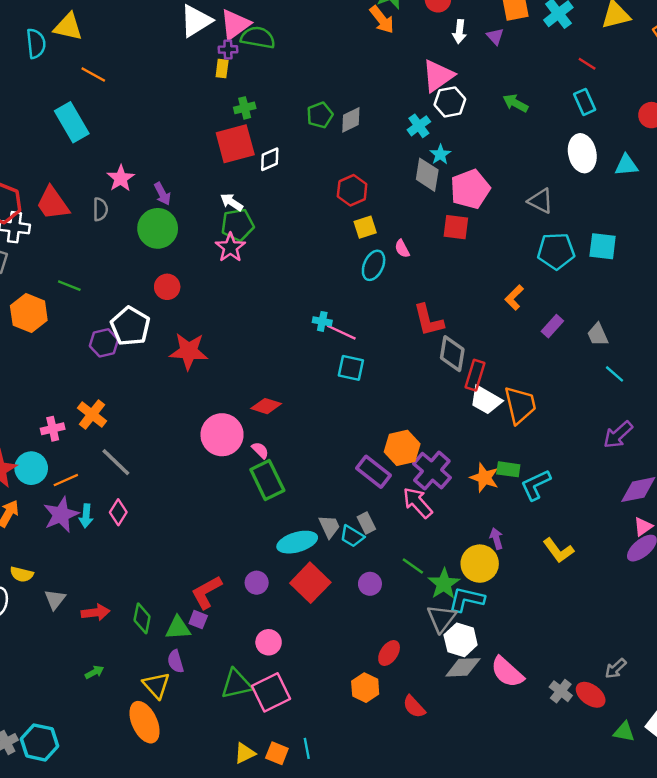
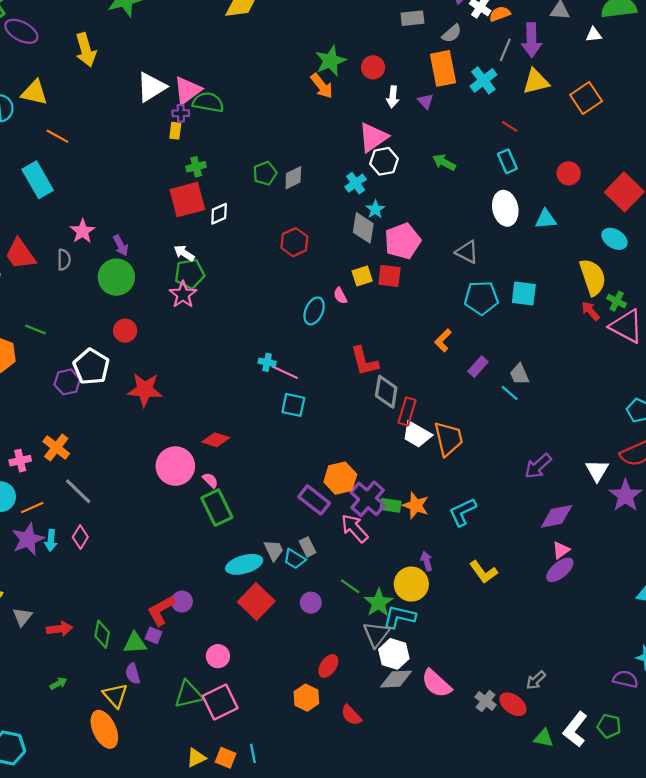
yellow square: (365, 227) -> (362, 276), moved
cyan line: (614, 374) -> (510, 393), moved
green rectangle: (508, 469) -> (391, 505), moved
purple circle: (257, 583) -> (182, 602), moved

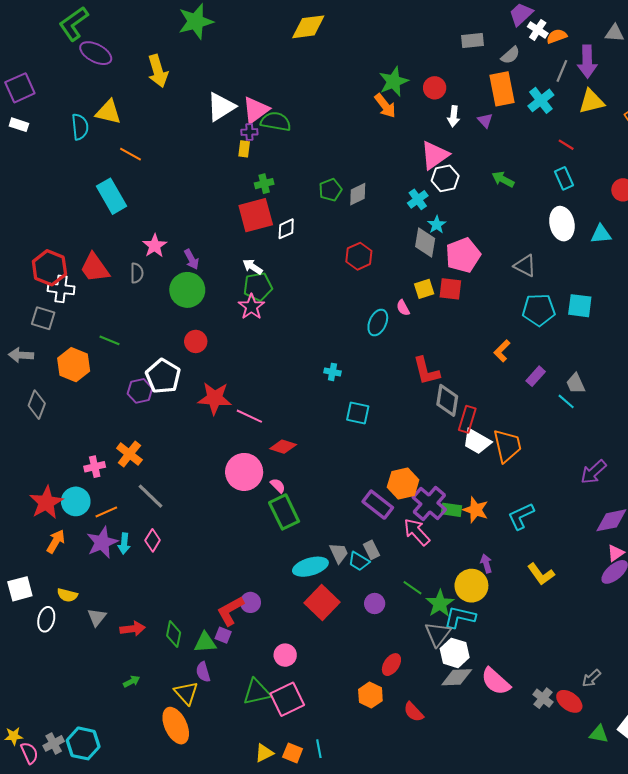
pink line: (285, 372) -> (249, 416), moved

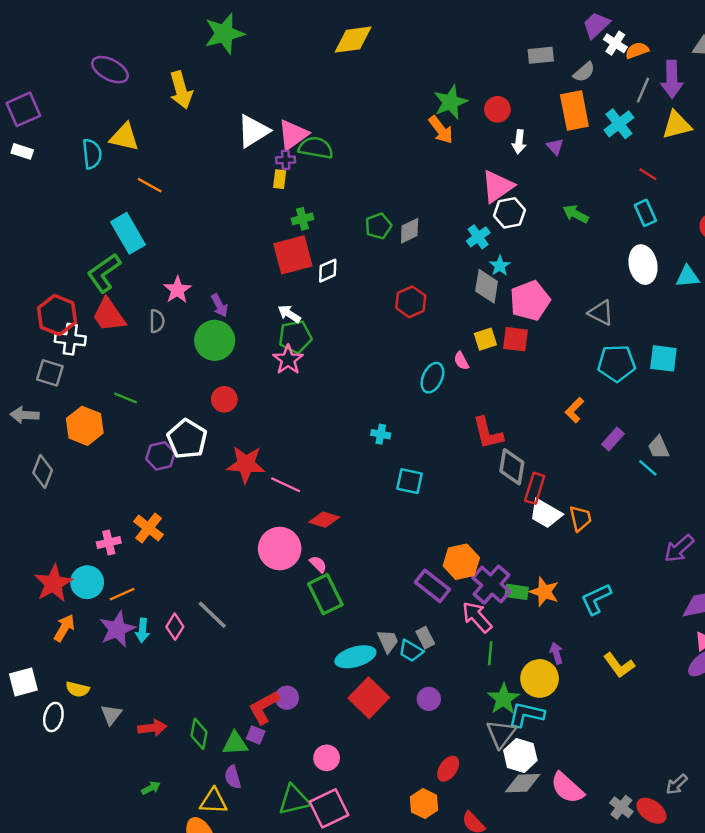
green L-shape: (74, 24) -> (104, 273), moved
orange trapezoid: (507, 446) -> (580, 518), size x0.7
gray line: (150, 496) -> (212, 615), moved
green line: (413, 588) -> (490, 653), moved, turned 60
yellow triangle: (186, 693) -> (213, 801), turned -45

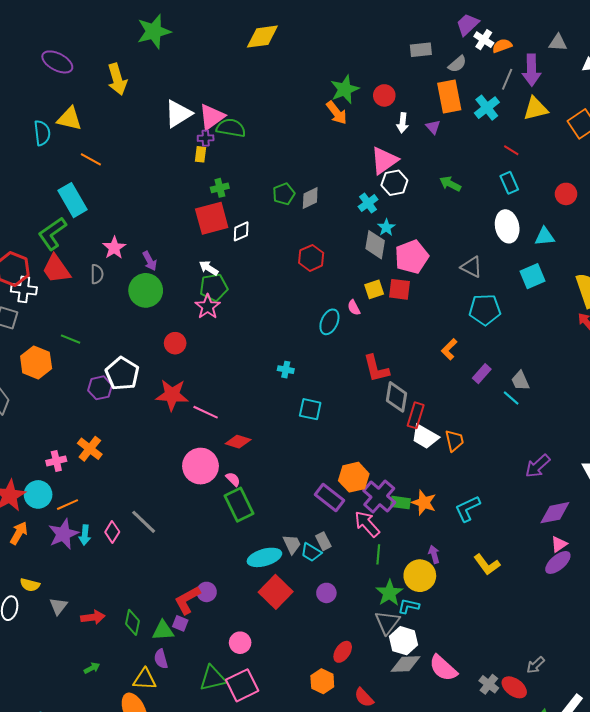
cyan square: (663, 358) -> (532, 276), moved, turned -30
red circle: (224, 399) -> (175, 343), moved
cyan L-shape: (526, 715) -> (409, 606), size x0.7

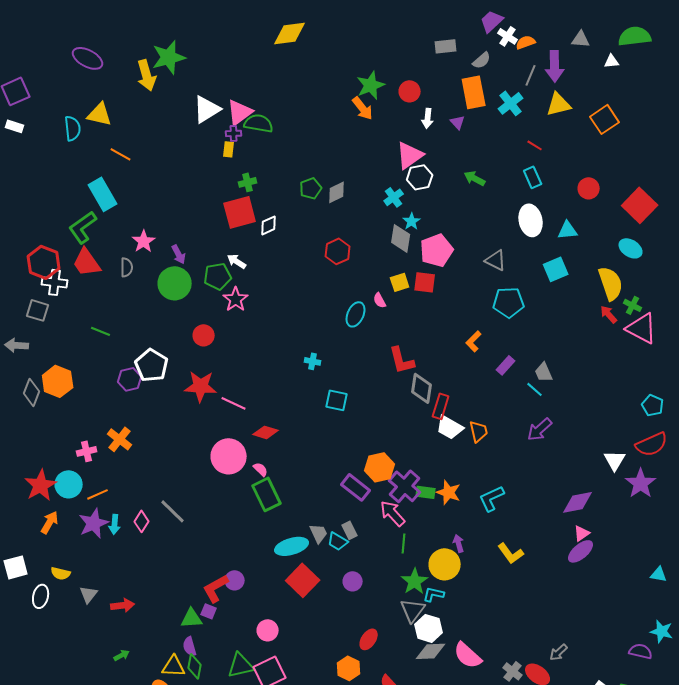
green star: (154, 31) -> (169, 57), moved
green pentagon: (214, 287) -> (218, 276), moved
orange hexagon: (36, 362) -> (58, 381), moved
purple arrow: (538, 466) -> (540, 429), moved
green diamond: (132, 622) -> (195, 666), moved

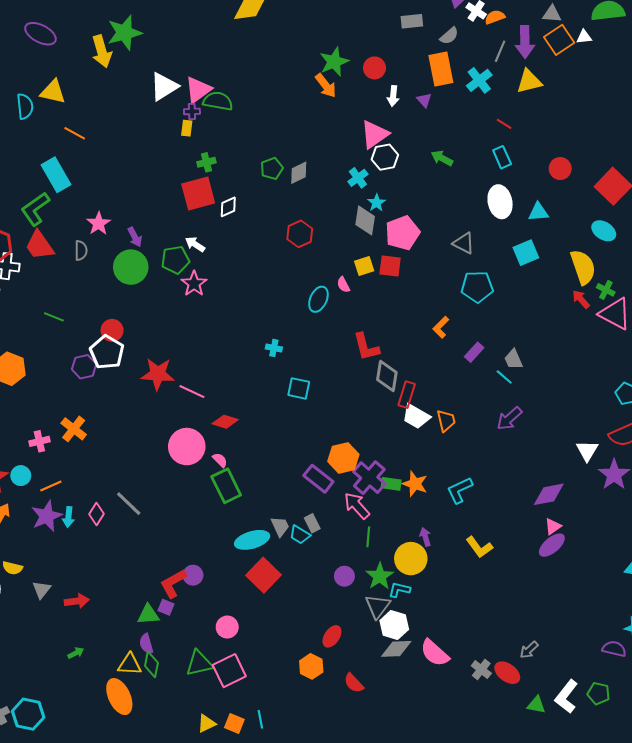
orange square: (605, 119) -> (559, 40), moved
red circle: (204, 335) -> (112, 330), moved
cyan circle: (69, 484) -> (21, 476), size x0.7
purple circle: (353, 581) -> (344, 576), moved

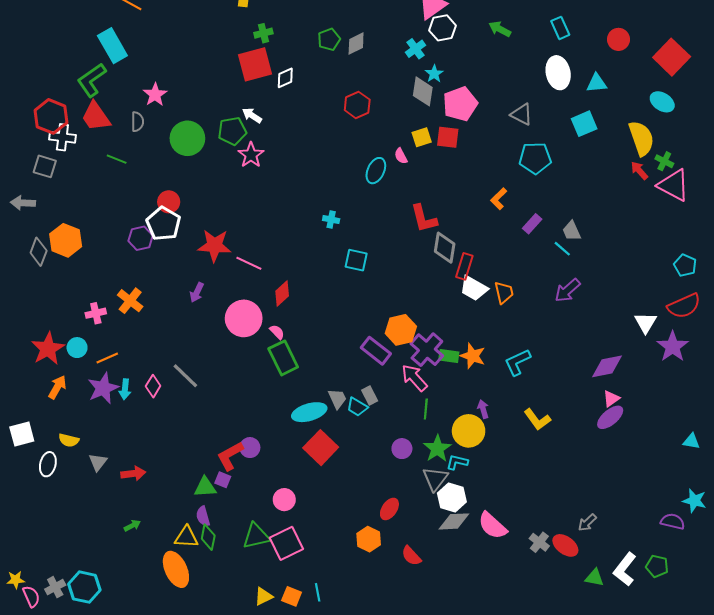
purple arrow: (135, 237) -> (197, 292), moved, turned 54
green line: (54, 317) -> (117, 159), moved
red diamond: (225, 422) -> (282, 293), turned -60

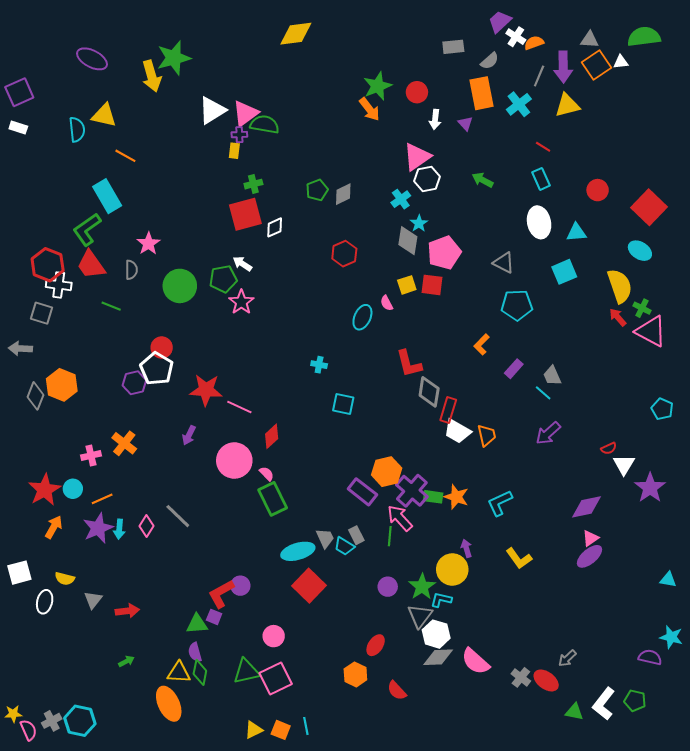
red semicircle: (684, 306) -> (609, 448), moved, size x0.5
green line: (426, 409) -> (390, 536), moved

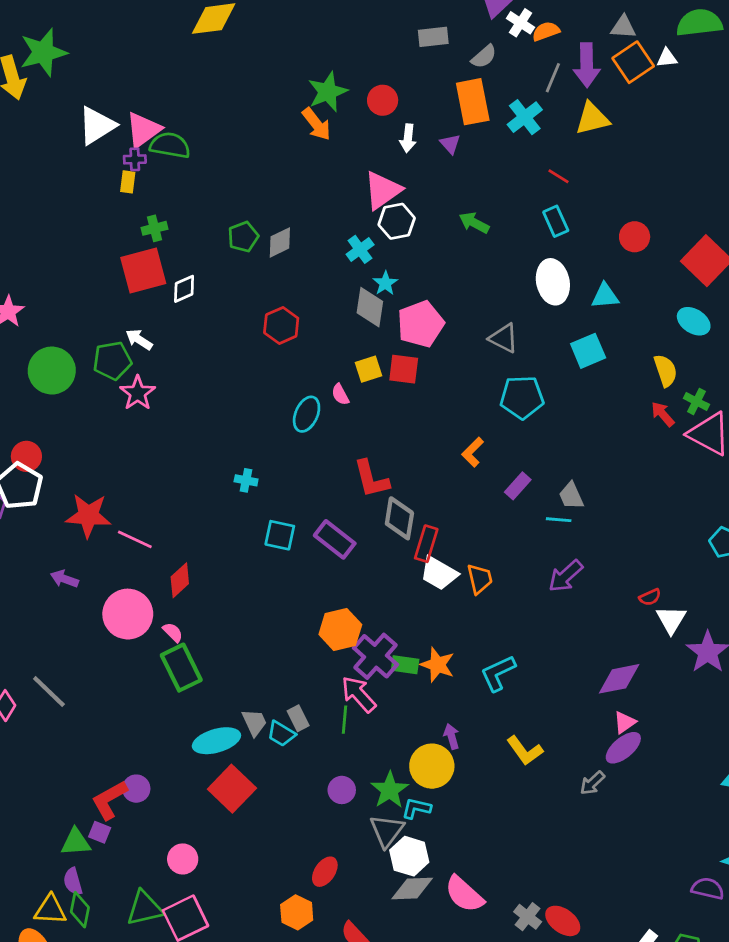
yellow semicircle: (620, 286) -> (666, 371), size x0.7
cyan line: (543, 393) -> (559, 520), turned -36
purple arrow: (189, 435) -> (64, 579), turned 84
purple rectangle: (362, 492) -> (335, 539), moved
gray arrow: (567, 658) -> (592, 783), moved

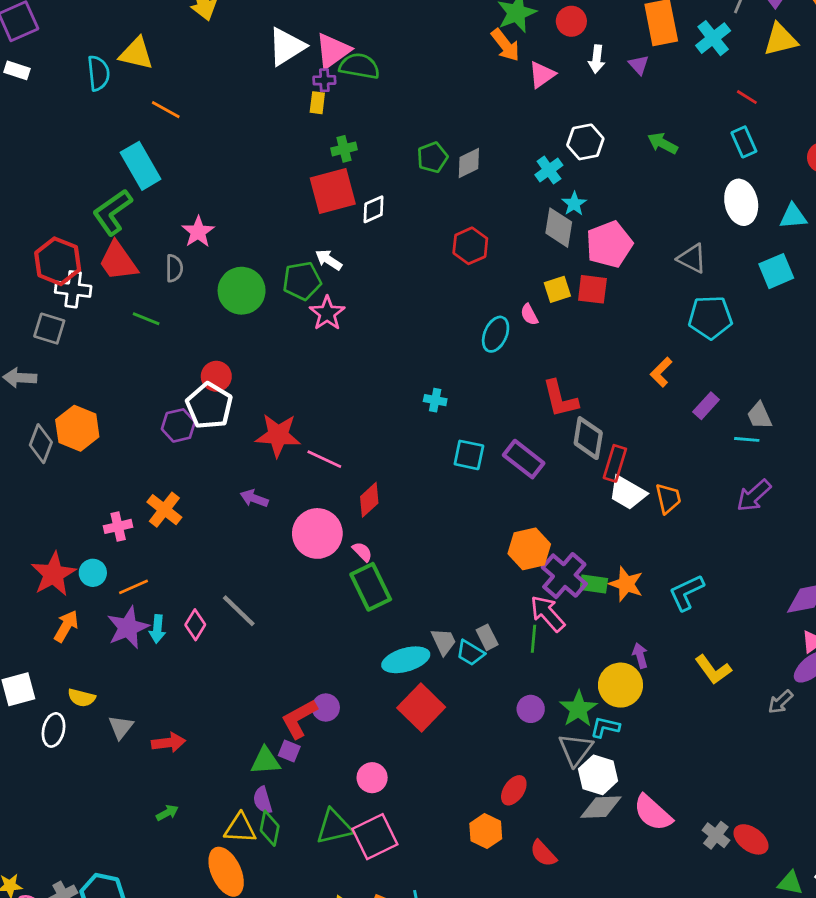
pink triangle: (383, 190) -> (542, 75), moved, size x0.7

